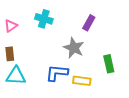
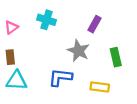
green rectangle: (109, 64) -> (116, 57), moved
yellow rectangle: (82, 81) -> (100, 87), moved

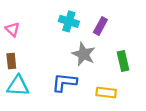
cyan cross: (46, 20) -> (69, 21), moved
pink triangle: (11, 27) -> (12, 29), turned -40

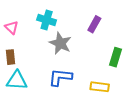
cyan cross: (69, 21) -> (47, 20), moved
gray star: (84, 54) -> (60, 43), moved
green rectangle: (123, 61) -> (116, 57), turned 30

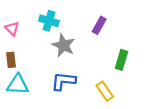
yellow rectangle: (100, 87) -> (105, 91), turned 48

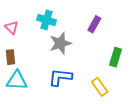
gray star: (63, 45) -> (60, 43), turned 30

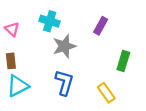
blue L-shape: (60, 77) -> (64, 83), turned 100
cyan triangle: (17, 80) -> (18, 86), turned -30

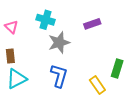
purple rectangle: (101, 26) -> (92, 24), turned 42
green rectangle: (123, 61) -> (117, 68), moved

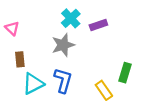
cyan cross: (46, 20) -> (71, 18), moved, turned 30
brown rectangle: (10, 56) -> (20, 59), moved
cyan triangle: (17, 79) -> (33, 84), moved

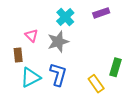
purple rectangle: (98, 25) -> (101, 13), moved
pink triangle: (12, 28) -> (32, 35), moved

